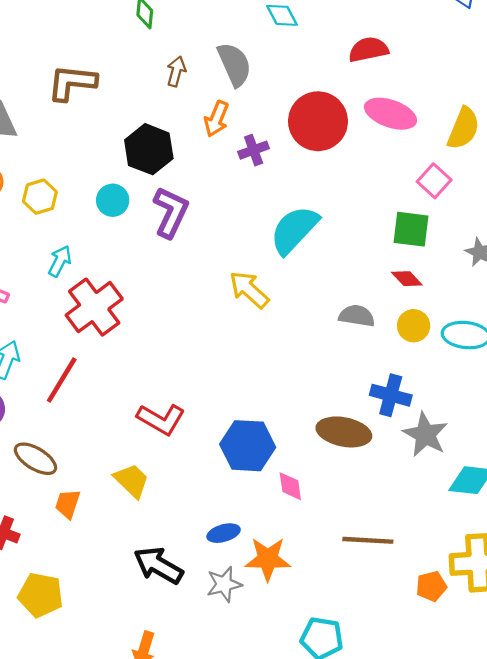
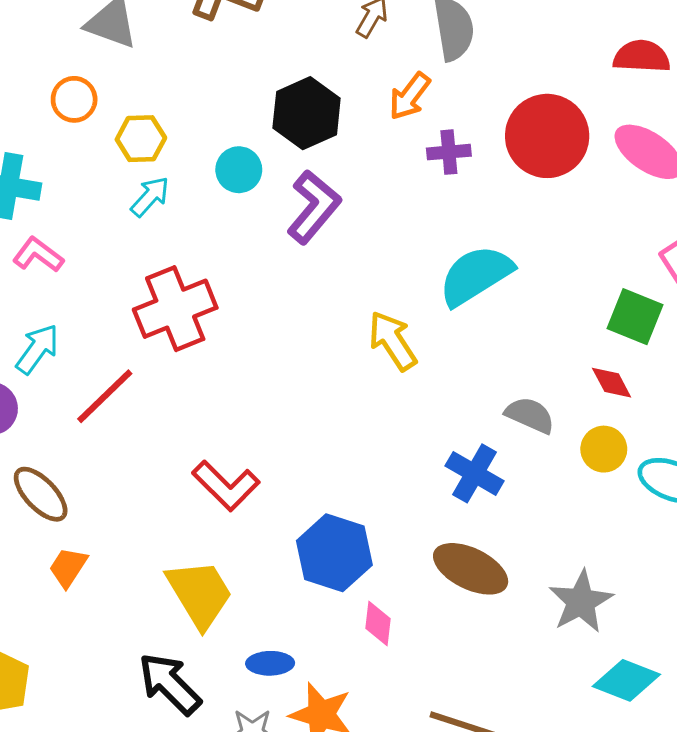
cyan arrow: (60, 261) -> (150, 197), moved
blue cross: (391, 395) -> (475, 473), moved
yellow trapezoid: (132, 481) -> (200, 594), moved, size x1.4

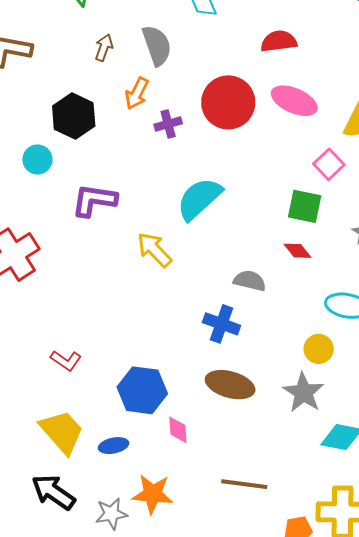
purple L-shape: (314, 207) -> (94, 200), moved, turned -111
yellow circle: (604, 449) -> (319, 349), moved
red L-shape: (226, 486) -> (66, 360), size x0.7
blue ellipse: (270, 663) -> (114, 446), moved

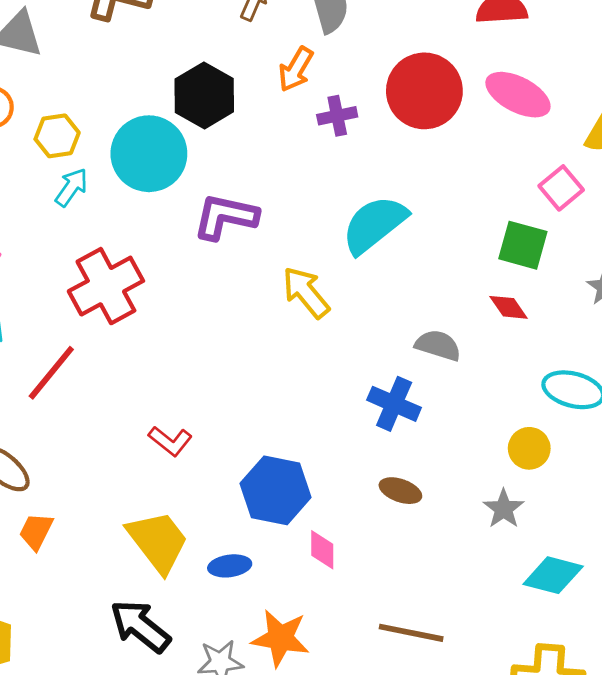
cyan circle: (37, 160) -> (149, 154), size x1.8
brown ellipse: (230, 385) -> (400, 491), size x0.6
gray star: (303, 393) -> (504, 509), size x0.7

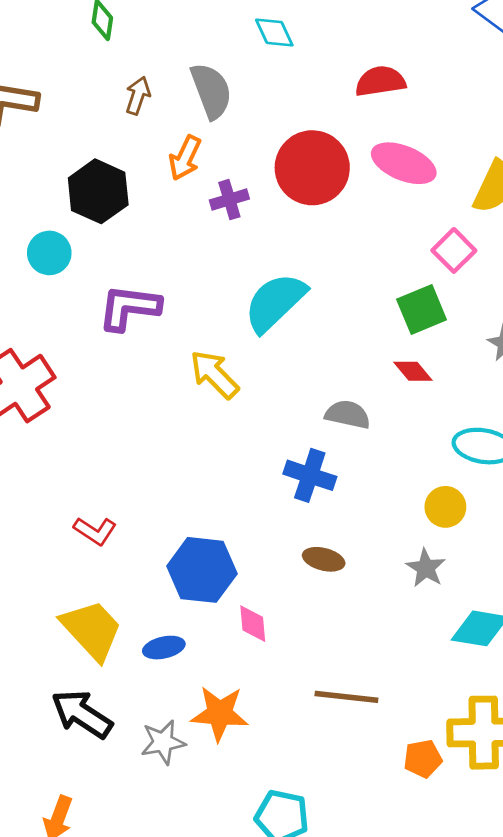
cyan circle: (149, 154) -> (49, 253), size x0.6
green square: (523, 245) -> (422, 310), turned -33

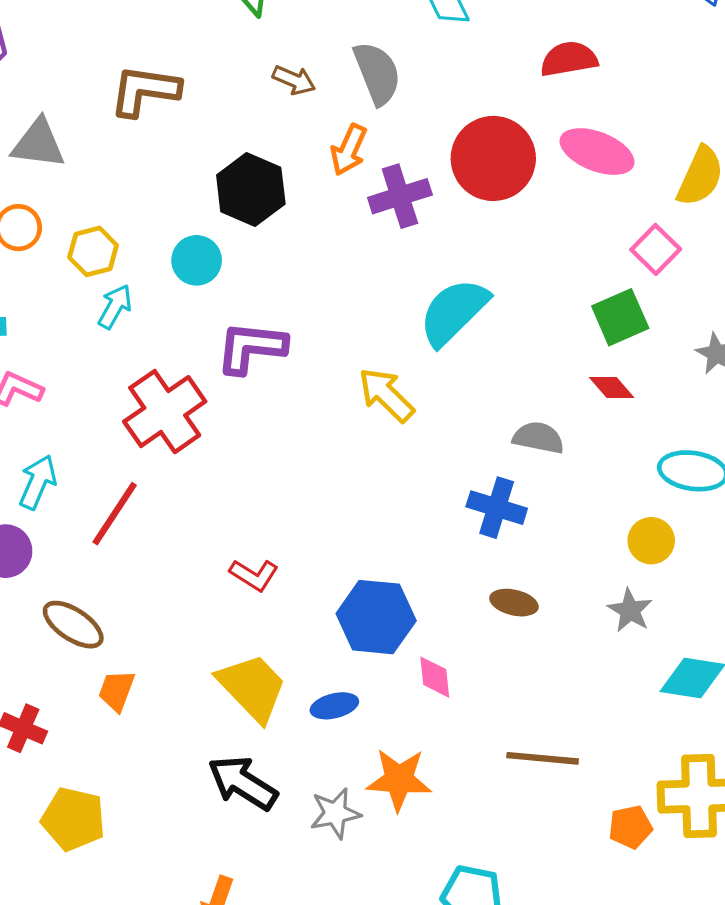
brown arrow: (138, 96) -> (294, 80), turned 96
purple cross: (229, 200) -> (400, 196), size x1.4
purple L-shape: (129, 308) -> (251, 348), moved

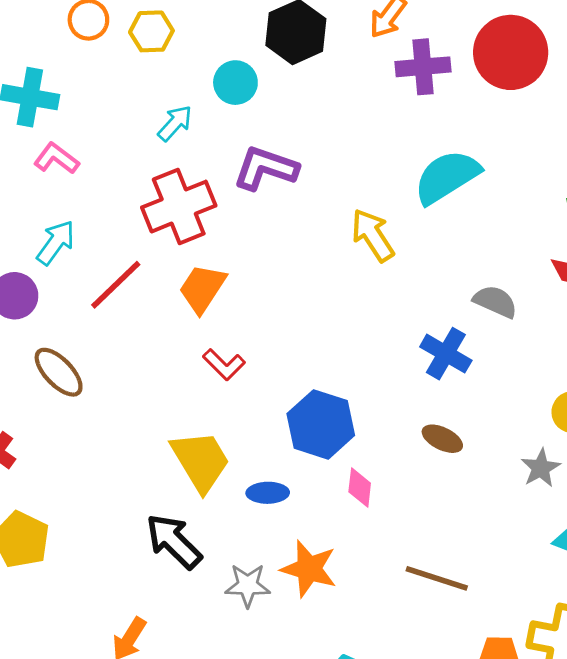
yellow hexagon: (93, 251) -> (151, 31), moved
cyan arrow: (115, 307) -> (175, 123), moved
orange trapezoid: (117, 691) -> (202, 288), moved, size x1.4

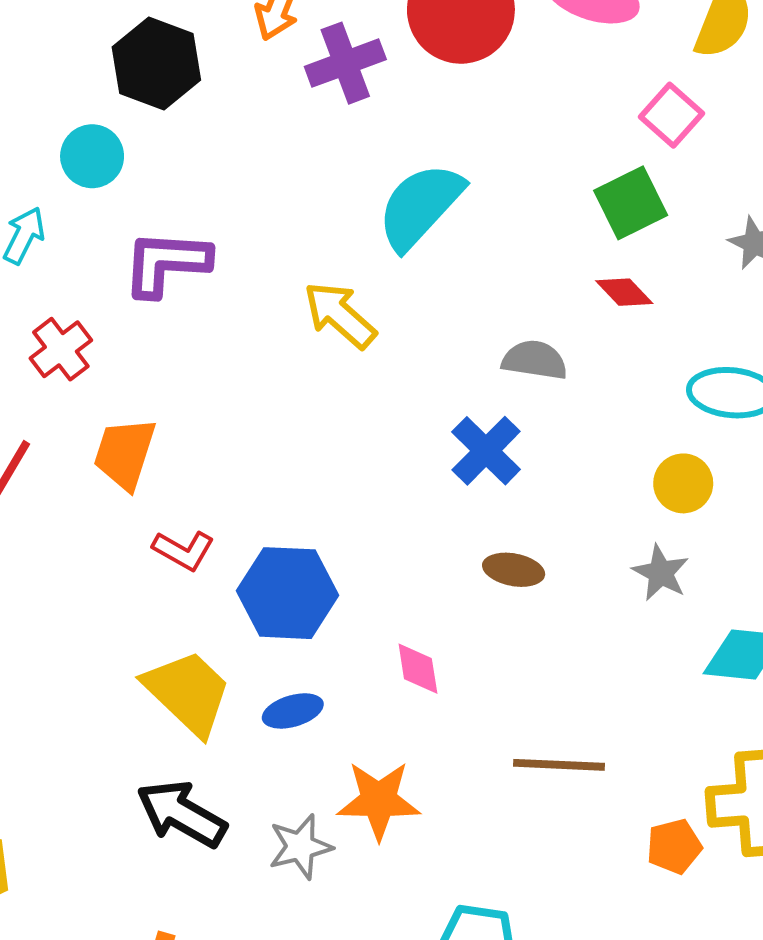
red cross: (179, 207) -> (61, 349), size x0.6
blue cross: (446, 354) -> (486, 451), turned 30
blue hexagon: (321, 424) -> (287, 593), moved

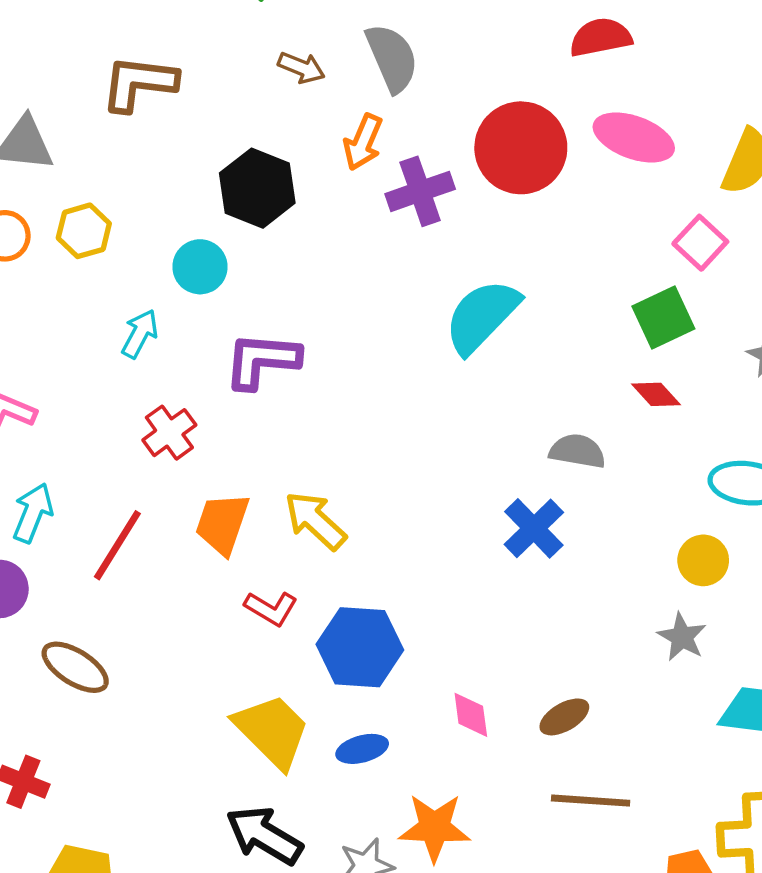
yellow arrow: (340, 315) -> (315, 521), moved
brown ellipse: (514, 570) -> (564, 717), moved, turned -42

